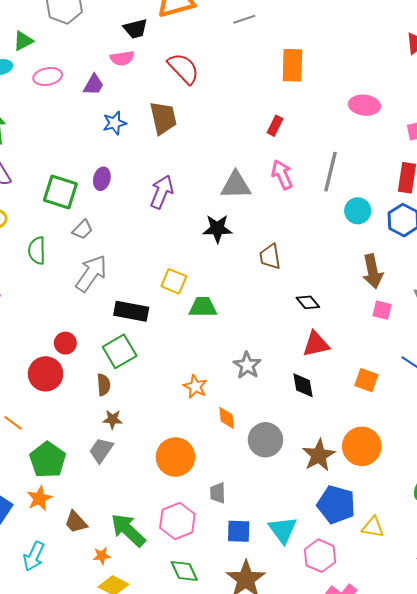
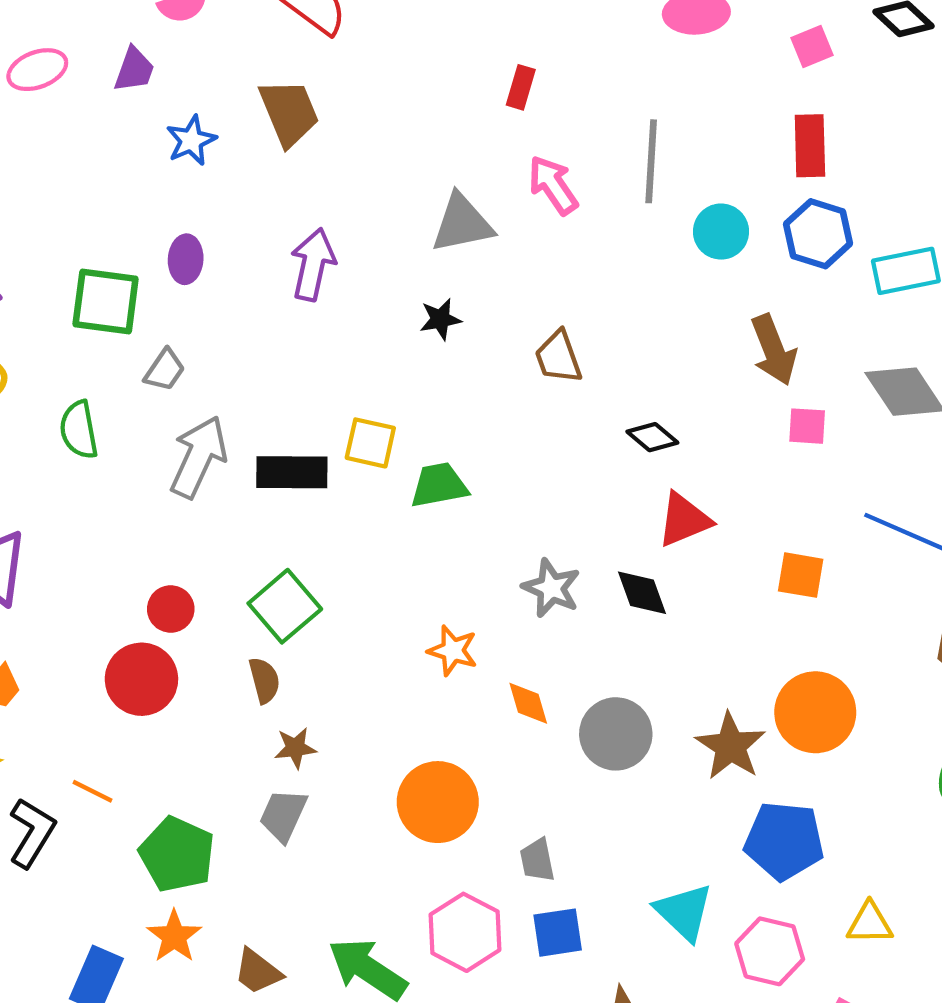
black star: (217, 229) -> (440, 319), size x0.7
black rectangle: (131, 311) -> (292, 472), moved
black diamond: (303, 385) -> (642, 593), moved
yellow triangle: (373, 527) -> (870, 923), moved
blue square: (239, 531) -> (558, 933), moved

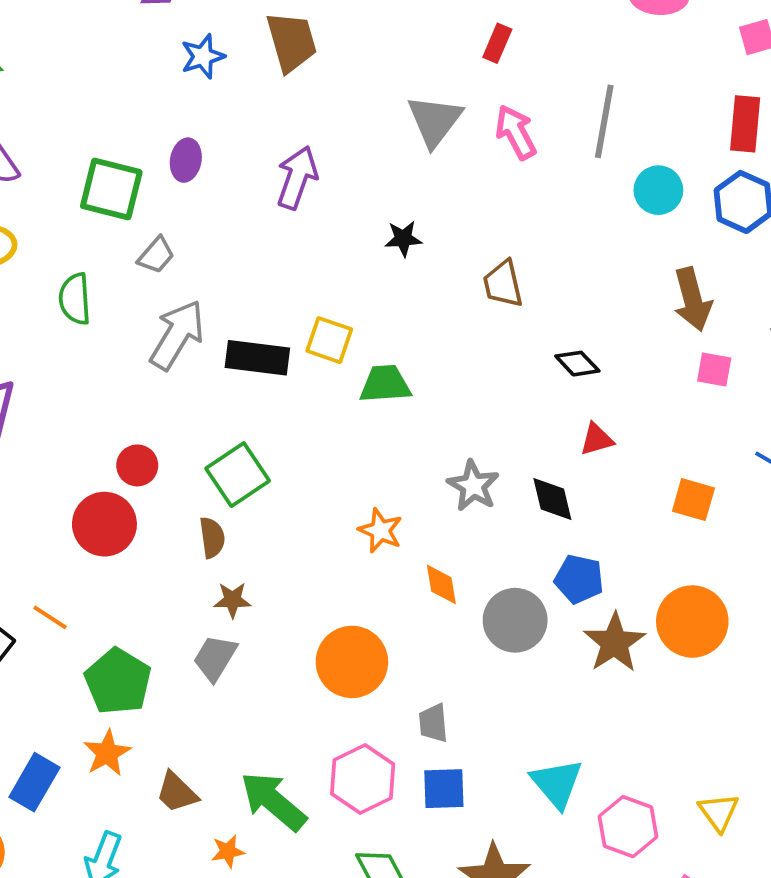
gray triangle: (462, 223) -> (435, 121), moved, turned -48
red triangle: (684, 520) -> (597, 439), size x0.7
blue pentagon: (784, 841) -> (579, 579), moved, size x0.7
yellow triangle: (870, 923) -> (719, 812), turned 48

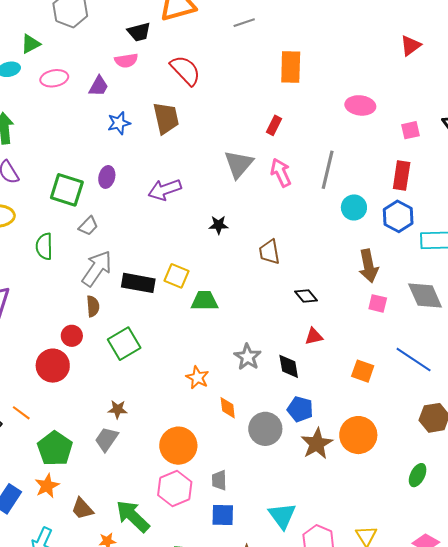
purple arrow: (297, 178) -> (165, 190), turned -132
brown semicircle: (212, 538) -> (93, 306), moved
pink hexagon: (363, 779) -> (175, 489), moved

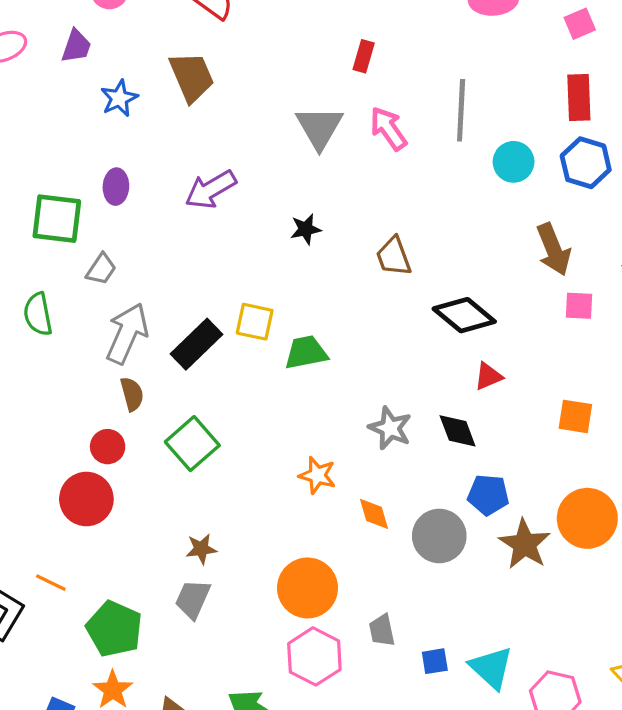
black rectangle: (138, 283) -> (197, 344), turned -44
black diamond: (306, 296) -> (464, 315), size x1.6
blue square: (223, 515) -> (435, 661), moved, size x0.7

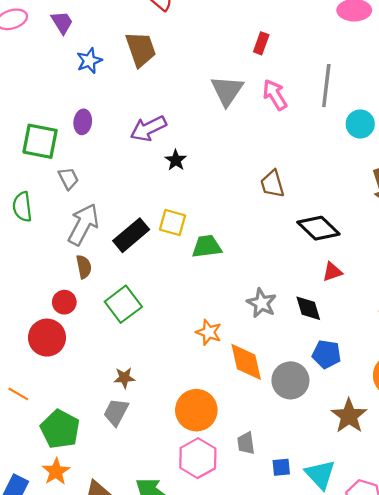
purple trapezoid: (76, 46) -> (62, 22), turned -55
black star: (306, 229) -> (176, 160), moved, turned -30
gray trapezoid: (101, 269) -> (68, 178), turned -65
orange diamond: (374, 514) -> (246, 362), size x1.6
brown star: (525, 544) -> (349, 416), moved

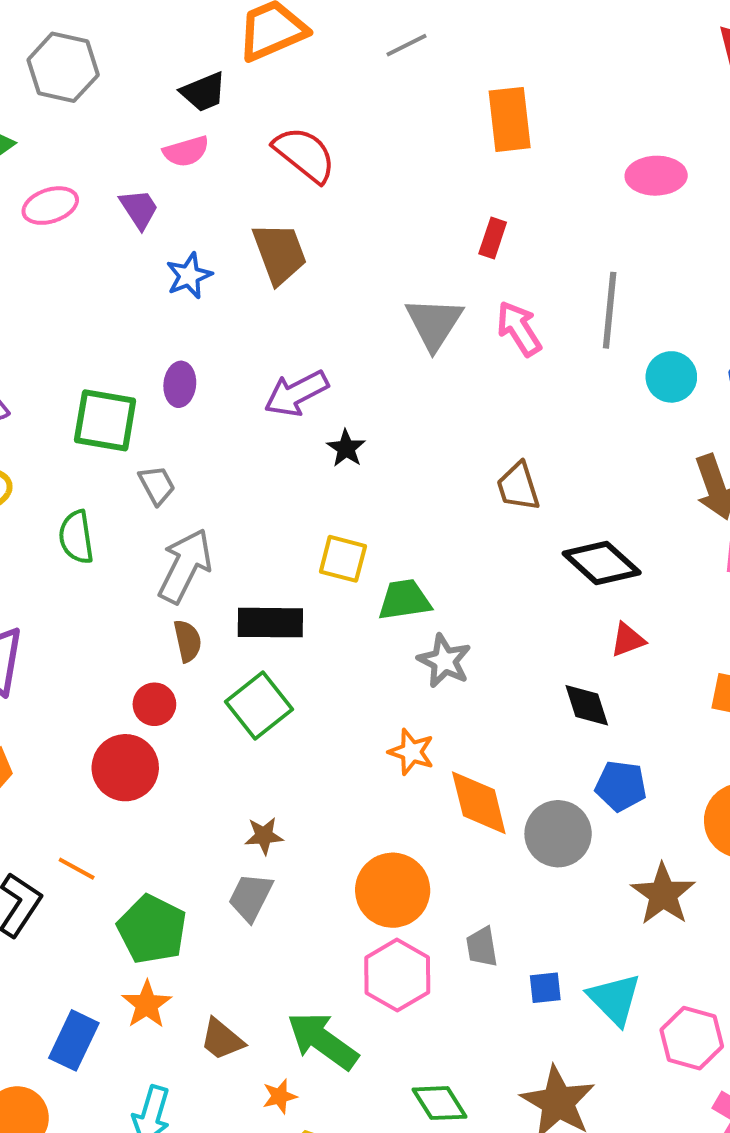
black rectangle: (131, 235) -> (270, 623), moved, turned 42
gray star: (262, 303) -> (444, 661), moved

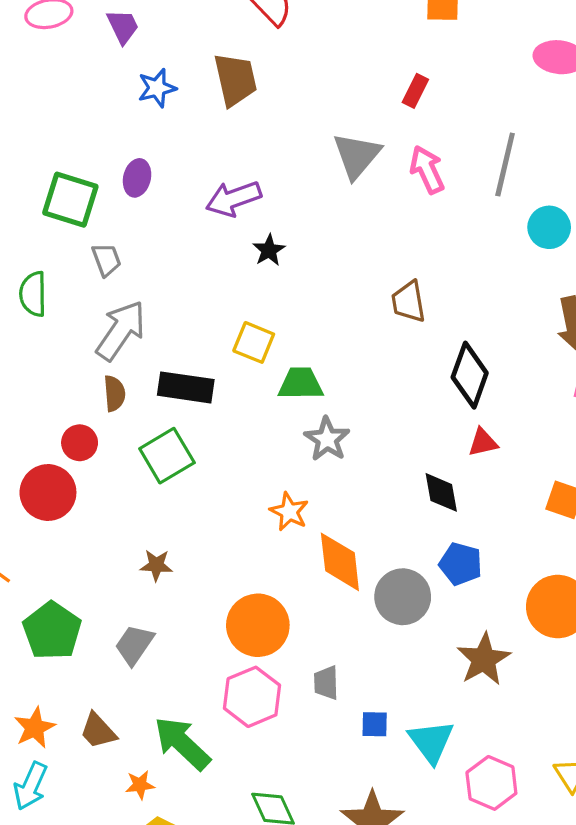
black diamond: (602, 563) -> (470, 375), turned 60
gray trapezoid: (251, 897) -> (134, 645), moved
orange star: (147, 1004) -> (35, 728), moved

